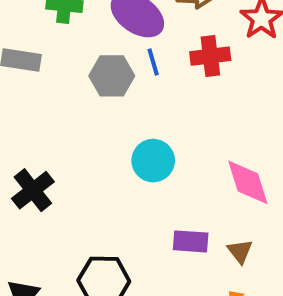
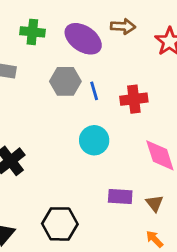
red cross: (210, 56) -> (134, 99), moved
blue line: (153, 62) -> (94, 91), moved

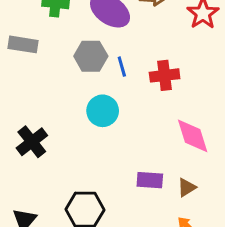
cyan circle: (94, 140) -> (103, 111), moved
brown triangle: (154, 203) -> (187, 187), turned 36

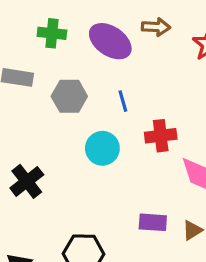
gray hexagon: (91, 56) -> (69, 96), moved
red cross: (165, 75) -> (161, 136), moved

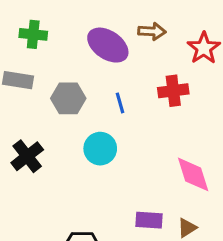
green cross: (52, 33) -> (33, 34), moved
red cross: (161, 136) -> (173, 91), moved
black cross: (27, 181) -> (27, 156), moved

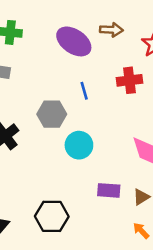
gray hexagon: (68, 98) -> (52, 114), moved
cyan circle: (100, 149) -> (79, 145), moved

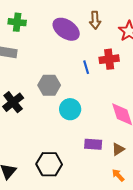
brown arrow: (111, 30) -> (95, 20), turned 84
blue line: (84, 91) -> (86, 67), moved

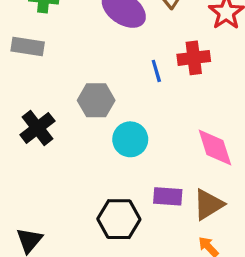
brown triangle: (118, 149) -> (208, 204), size x1.5
black hexagon: (49, 164) -> (119, 219), moved

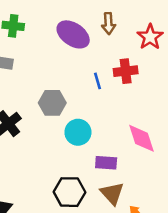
purple rectangle: (168, 196) -> (106, 163), moved
brown triangle: (208, 204) -> (112, 193), moved, turned -40

